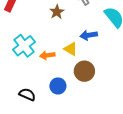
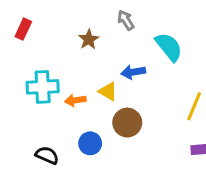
cyan cross: (24, 46) -> (43, 87), turned 35

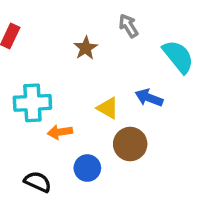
blue arrow: (133, 72) -> (149, 98), moved, turned 30
orange arrow: (75, 100) -> (60, 132), moved

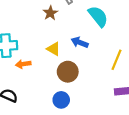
brown star: (86, 48) -> (50, 13), moved
blue circle: (87, 168) -> (61, 100), moved

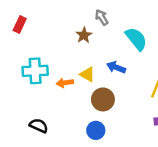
orange arrow: (23, 64) -> (65, 83), moved

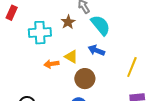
cyan semicircle: (136, 39) -> (101, 25), moved
cyan cross: (35, 71) -> (40, 33), moved

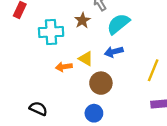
cyan semicircle: (101, 25) -> (118, 24), turned -90
blue arrow: (96, 50) -> (114, 52), turned -35

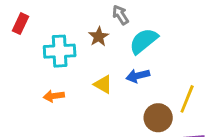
orange arrow: (64, 67) -> (54, 96), moved
brown circle: (101, 83) -> (158, 118), moved

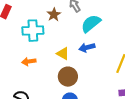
brown star: (99, 37) -> (54, 15), moved
brown circle: (158, 118) -> (68, 77), moved

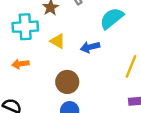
cyan semicircle: (91, 24) -> (112, 18), moved
yellow triangle: (63, 54) -> (58, 41), moved

